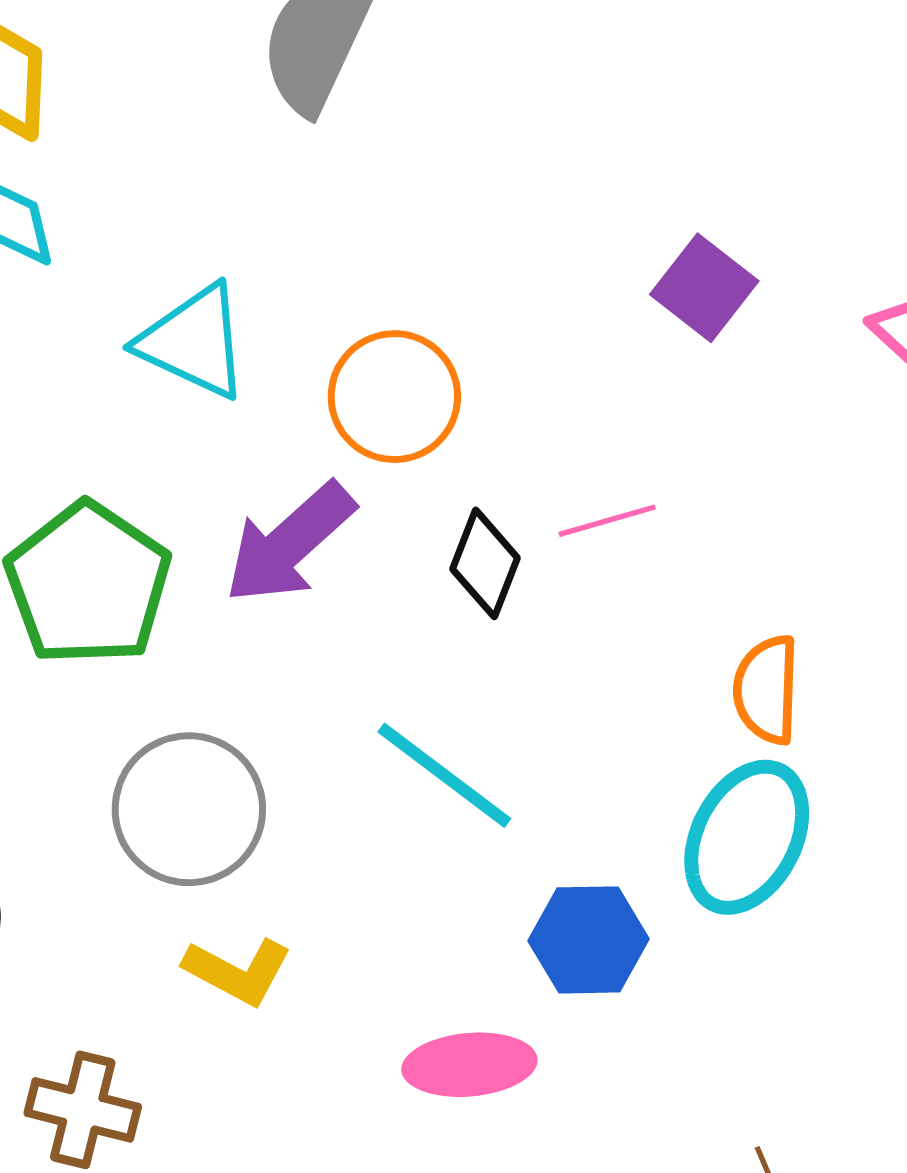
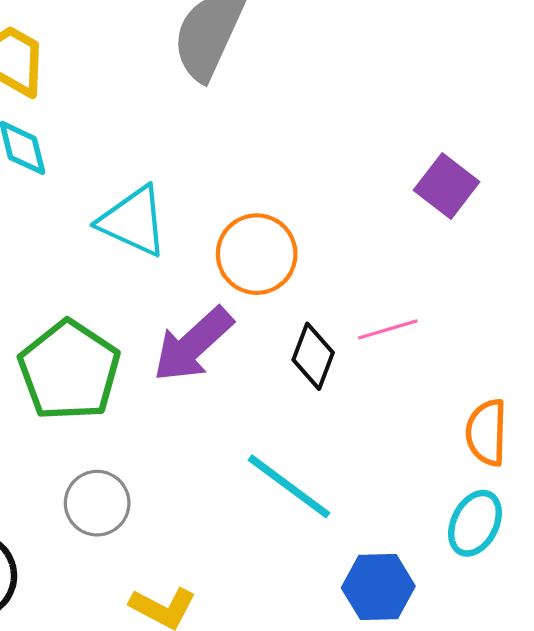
gray circle: (189, 809) -> (97, 503), moved, size x0.7
cyan ellipse: (747, 837) -> (475, 523), size x0.7

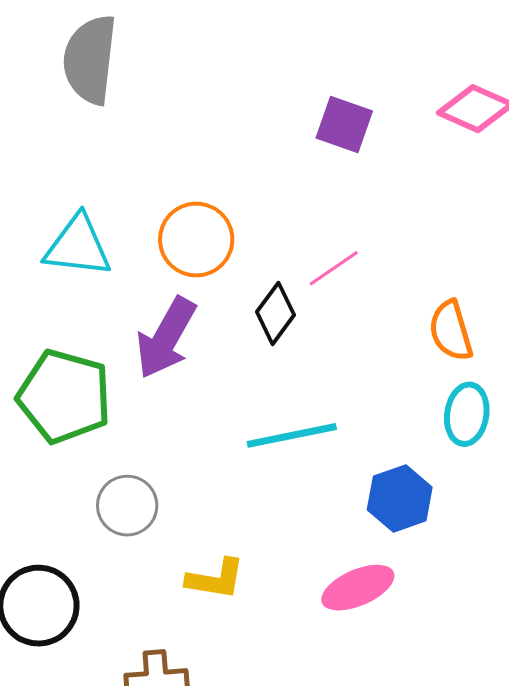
black diamond: (313, 356) -> (275, 313), turned 34
cyan line: (289, 486) -> (292, 435), turned -30

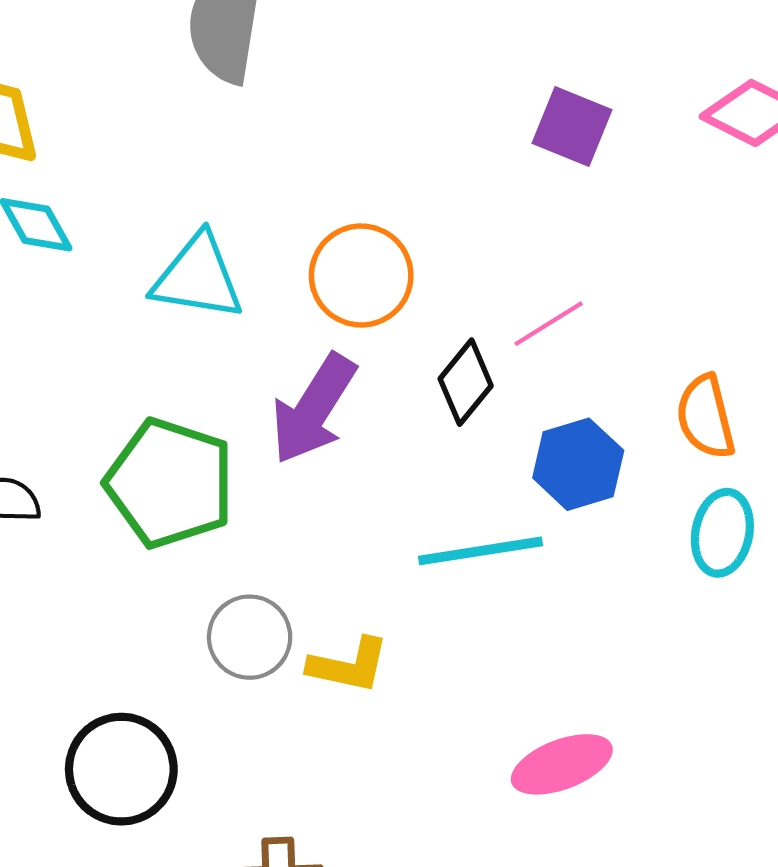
blue hexagon: (400, 498) -> (578, 464), moved
yellow L-shape: (215, 579) -> (349, 665), moved

